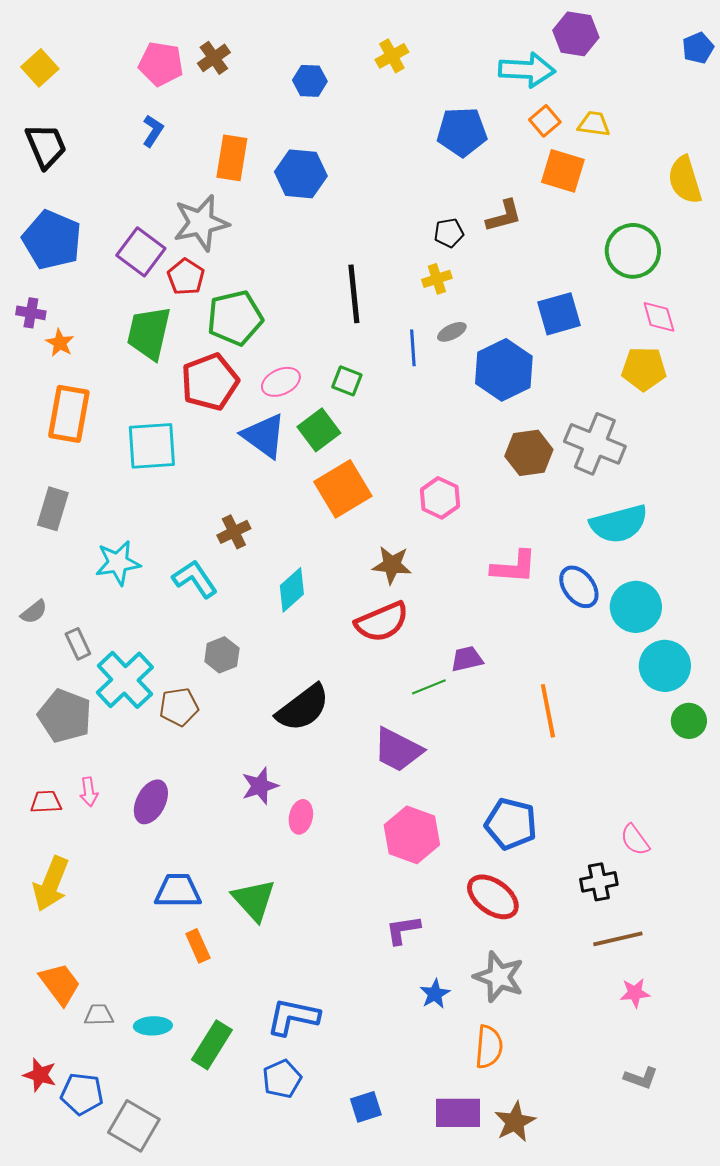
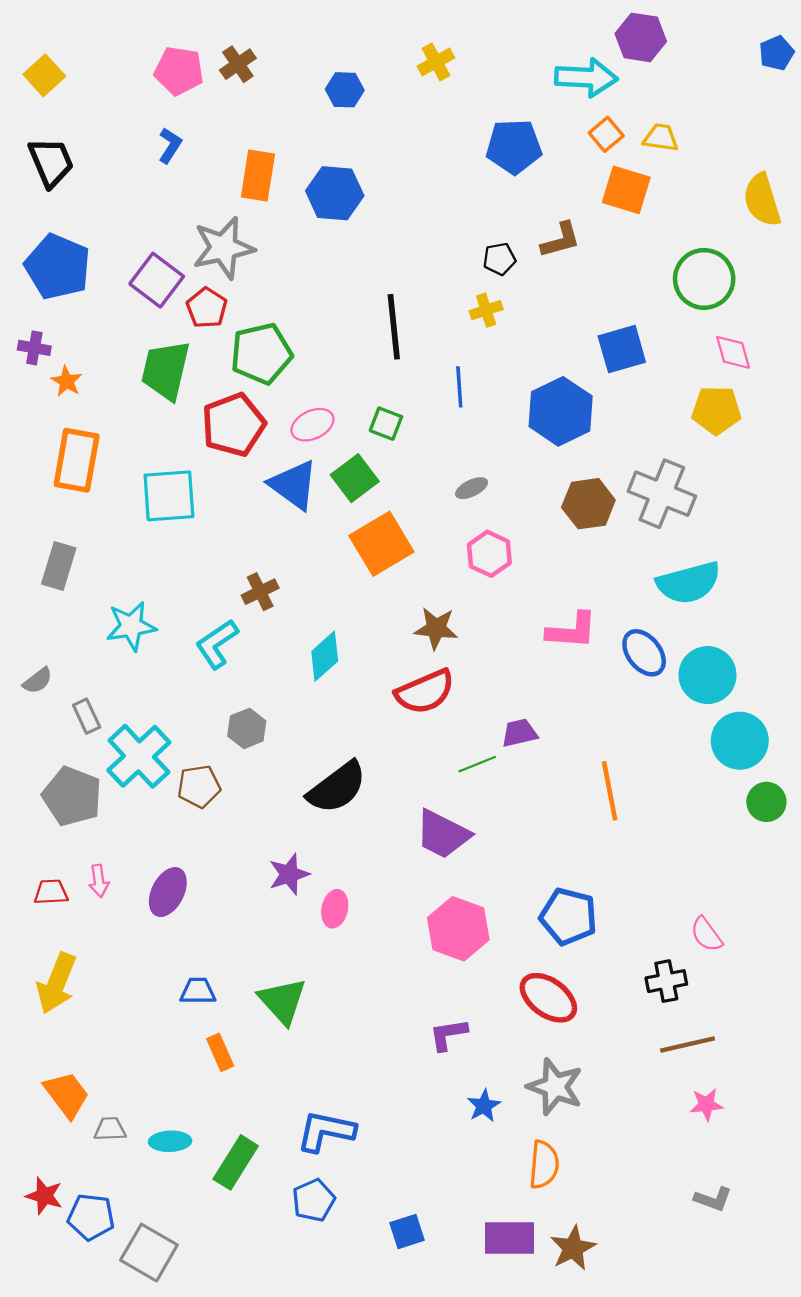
gray ellipse: (452, 332) -> (472, 488), moved
cyan L-shape: (195, 579) -> (217, 644), turned -90
blue trapezoid: (178, 891) -> (198, 991), size x0.7

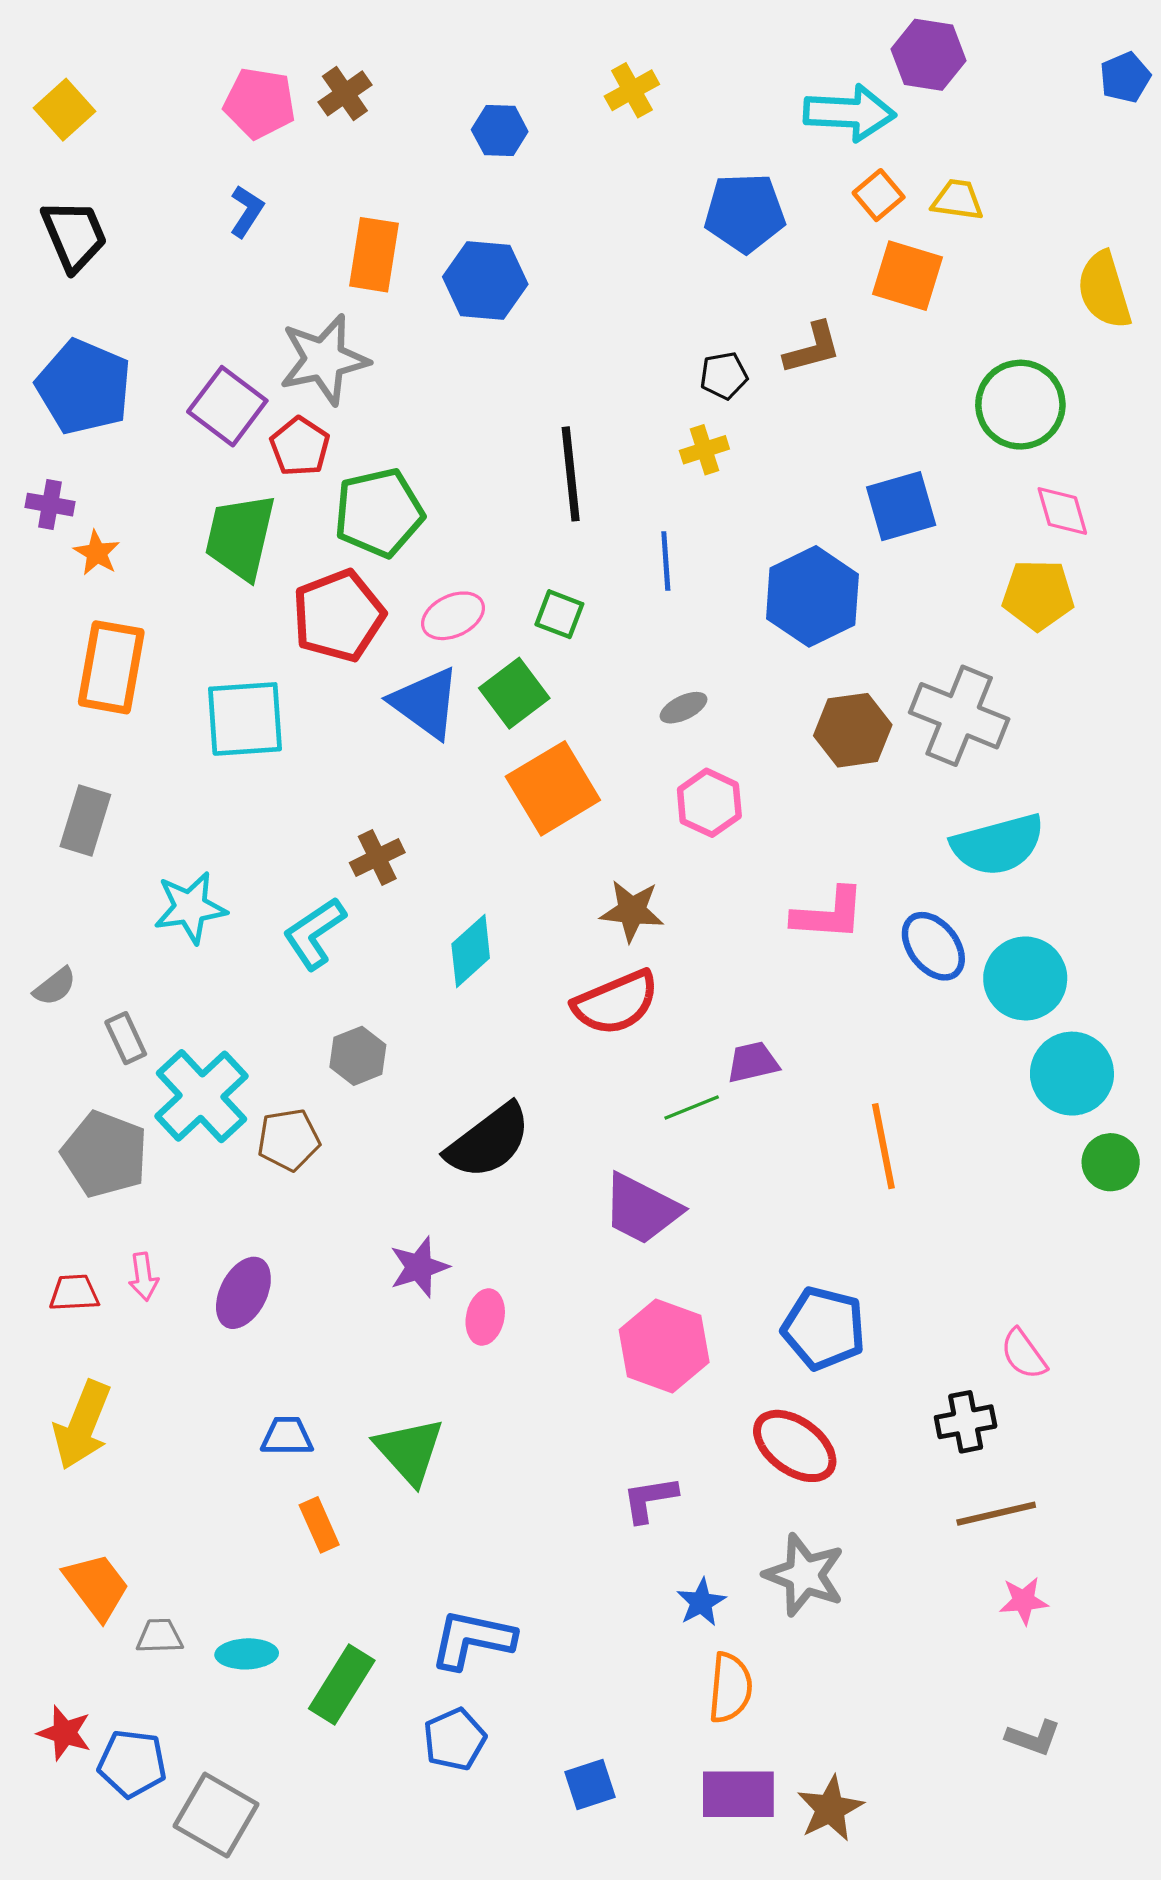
orange semicircle: (544, 1165) -> (730, 1688), moved

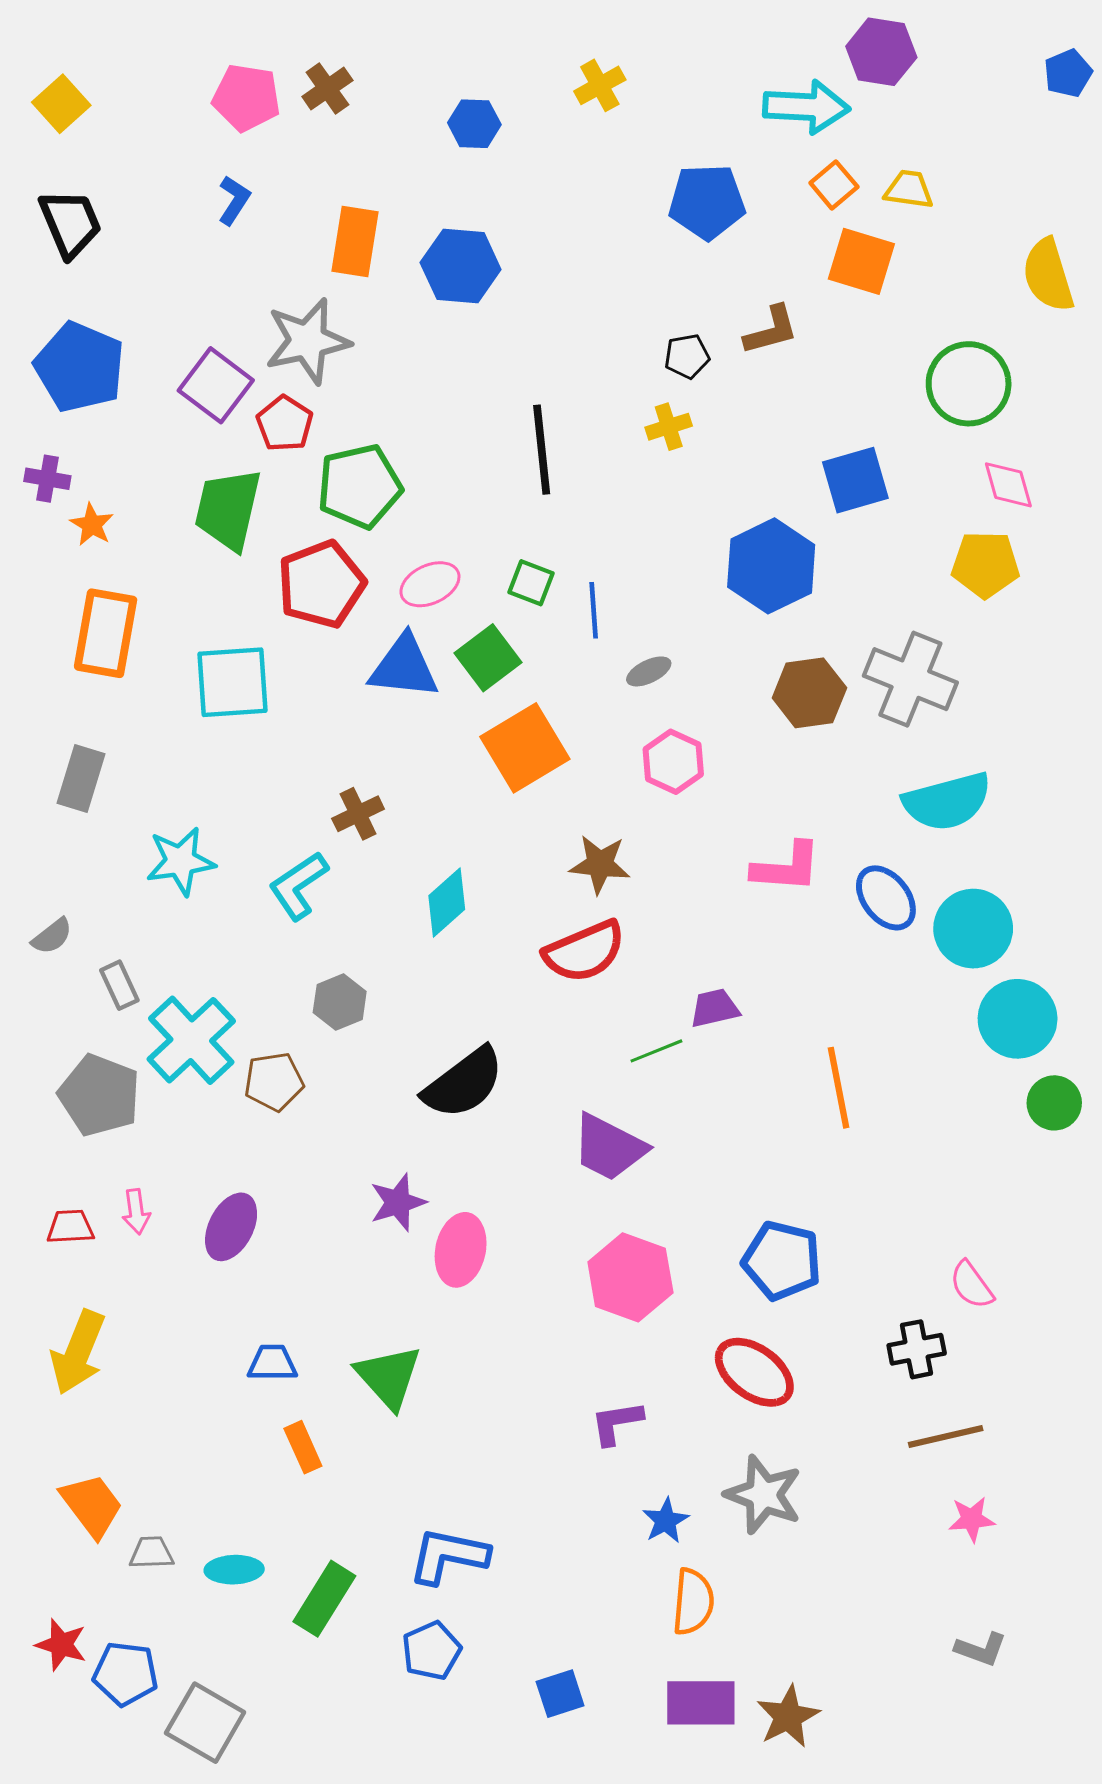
blue line: (666, 561) -> (594, 610), moved
blue triangle: (426, 703) -> (404, 667), turned -30
pink ellipse: (485, 1317) -> (461, 1250), size x1.4

